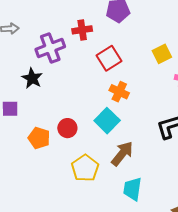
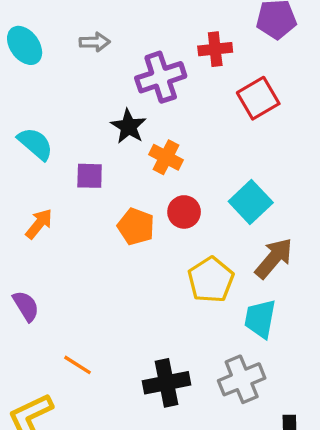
orange cross: (119, 92) -> (166, 157), moved
cyan trapezoid: (132, 189) -> (260, 319), moved

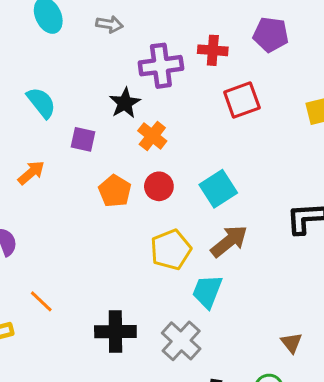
gray cross: (242, 379) -> (181, 341), turned -36

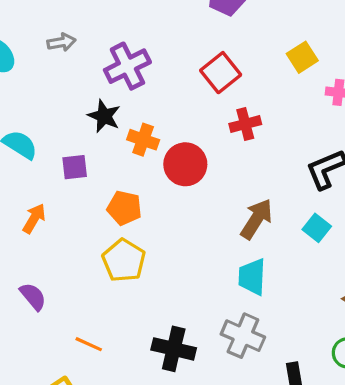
red cross: (213, 50) -> (245, 124), moved
red circle: (159, 186) -> (185, 164), moved, size x1.4
cyan square: (218, 189) -> (317, 228), moved, size x0.7
yellow pentagon: (171, 250) -> (124, 260), moved
black cross: (115, 332) -> (174, 349), turned 33

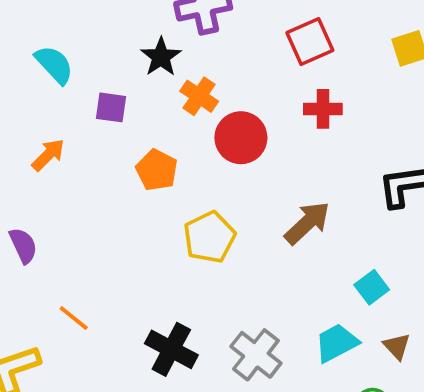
cyan square: (317, 228) -> (372, 287), moved
yellow pentagon: (124, 260) -> (209, 237), moved
cyan trapezoid: (252, 277) -> (337, 343), moved, turned 45

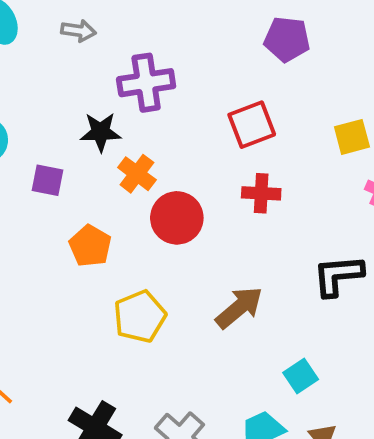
black star: (161, 57) -> (101, 132), turned 30

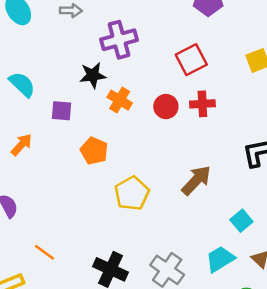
red circle: (177, 218) -> (166, 107), moved, size x0.7

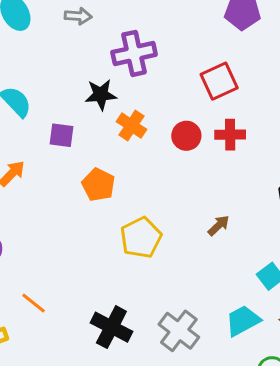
brown arrow: (196, 180) -> (219, 226), size x0.6

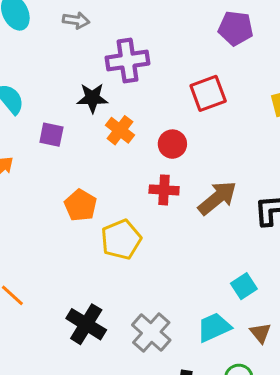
red cross: (230, 135) -> (164, 190), moved
orange pentagon: (98, 185) -> (81, 205), moved
brown arrow: (219, 226) -> (217, 198), moved, size x1.8

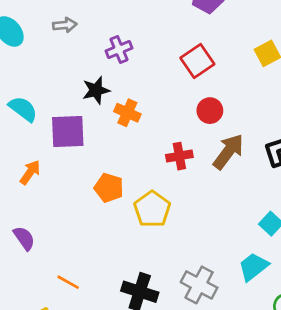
purple cross: (128, 61) -> (119, 49), size x0.7
purple square: (51, 135) -> (68, 131), size x1.6
red circle: (172, 144) -> (210, 111), moved

